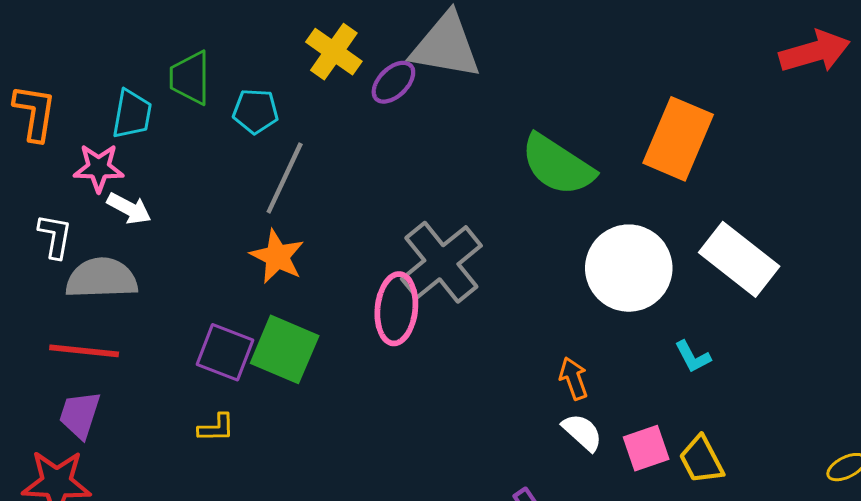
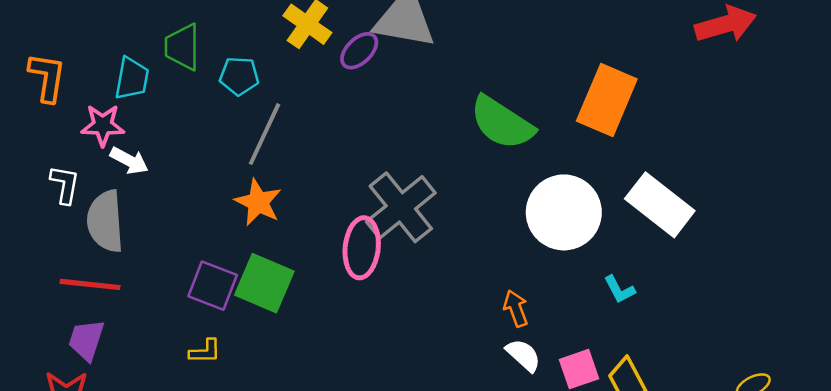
gray semicircle: (102, 278) -> (105, 221), turned -92

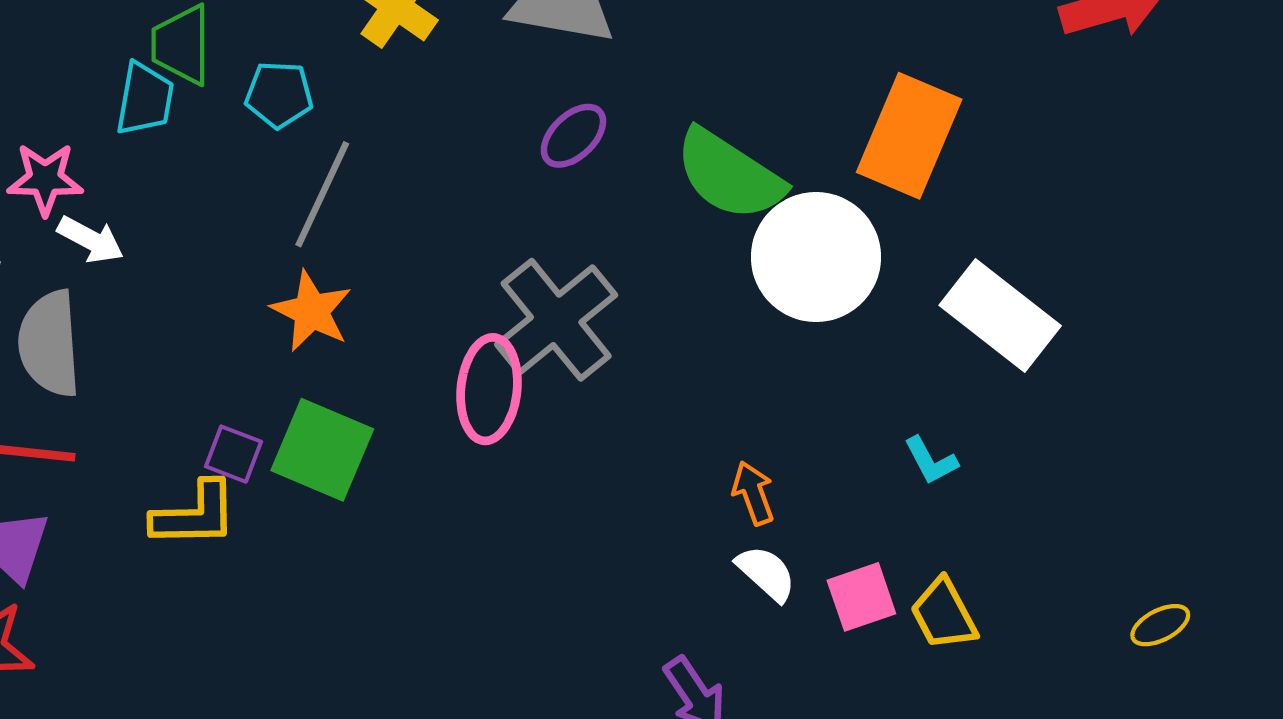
purple ellipse: (359, 51) -> (573, 136), moved
cyan trapezoid: (132, 79) -> (145, 99), moved
white circle: (564, 212) -> (816, 257), moved
purple square: (213, 286) -> (234, 454), size x0.7
yellow L-shape: (205, 351) -> (195, 515), moved, size x1.6

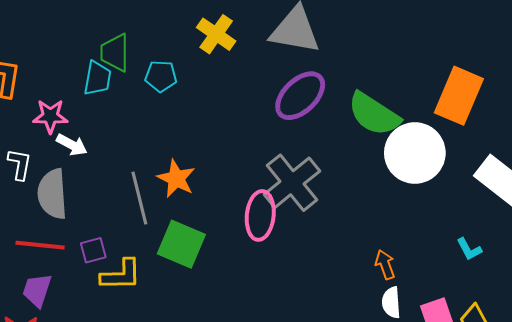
purple ellipse: (573, 136) -> (300, 96), size x1.6
gray line: (322, 194) -> (139, 198), moved, turned -39
purple square: (234, 454) -> (93, 250), moved, turned -36
white semicircle: (766, 573) -> (391, 302), turned -136

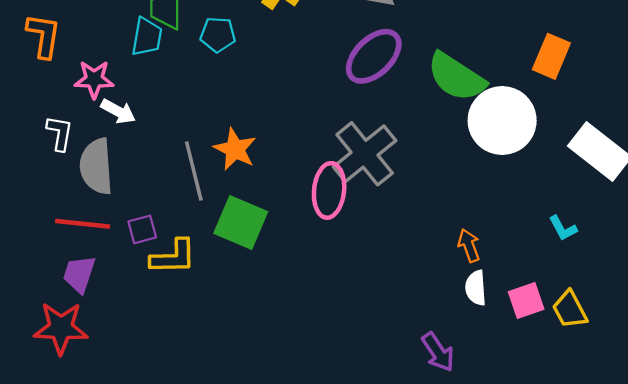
orange rectangle: (459, 96) -> (551, 56), size x0.7

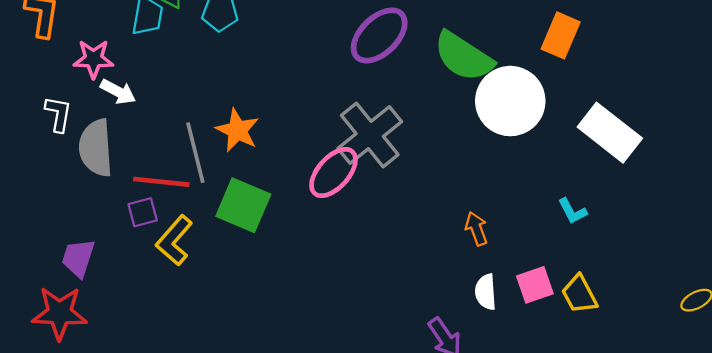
pink ellipse: (329, 190) -> (333, 172), turned 36
red line: (83, 224) -> (161, 182), moved
yellow L-shape: (173, 257) -> (174, 240), turned 132
white semicircle: (476, 288) -> (486, 292), moved

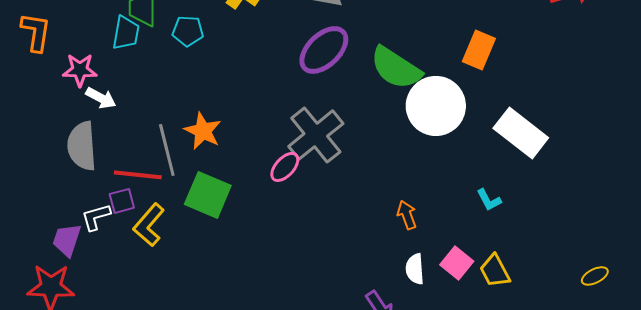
white L-shape: (58, 114) -> (96, 217), moved, turned -116
pink ellipse: (333, 172) -> (285, 167), size x0.7
pink square: (535, 285) -> (457, 263), turned -32

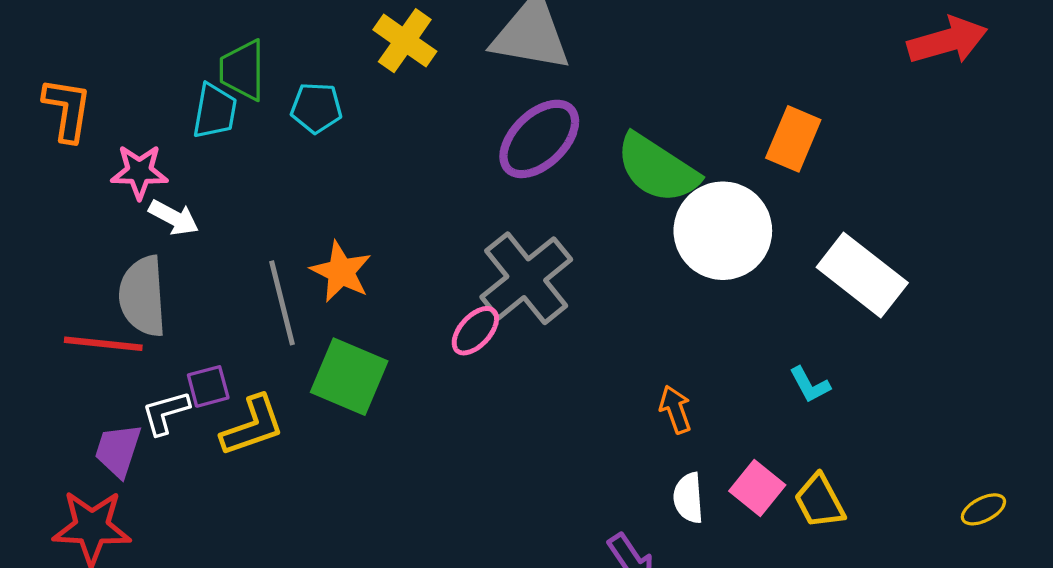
red line: (138, 175) -> (103, 344), moved
yellow L-shape: (149, 225) -> (252, 426), turned -150

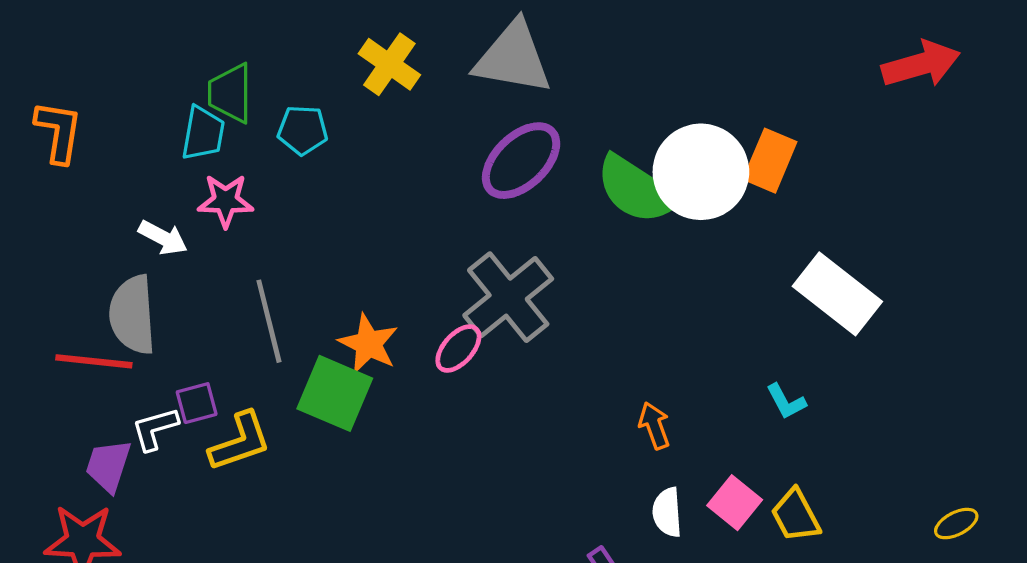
pink star: (139, 172) -> (226, 201), moved
white circle: (723, 231) -> (701, 172), moved
orange star: (341, 272) -> (368, 344), moved

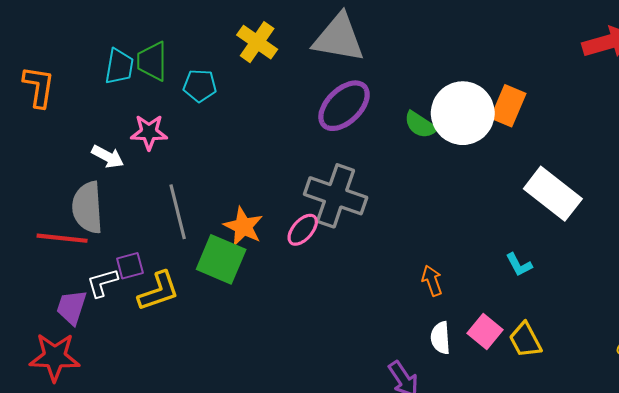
cyan trapezoid: (203, 133) -> (119, 67), moved
green semicircle: (637, 189) -> (420, 125), size x0.6
gray cross: (508, 297) -> (336, 196), turned -32

